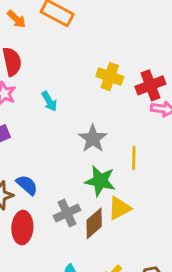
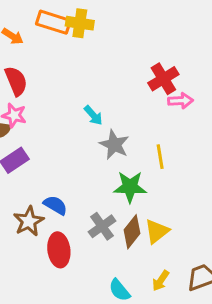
yellow cross: (110, 77) -> (80, 23), moved
cyan arrow: (49, 101) -> (93, 115), moved
yellow triangle: (119, 208) -> (157, 231), moved

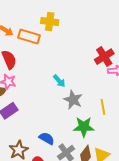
orange rectangle: (53, 22) -> (29, 37), moved
blue semicircle: (55, 205) -> (47, 138), moved

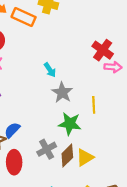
red cross: (104, 57) -> (103, 50), turned -30
blue semicircle: (47, 138) -> (12, 130), moved, turned -84

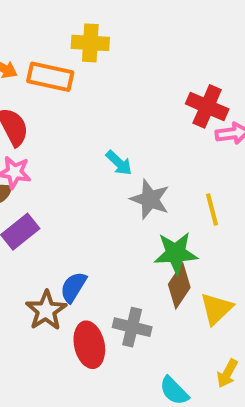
gray cross: (47, 149) -> (132, 327), moved, turned -36
brown diamond: (67, 156) -> (179, 286), moved

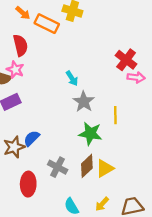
brown diamond: (179, 286) -> (87, 166), moved
red ellipse: (89, 345) -> (28, 184), moved

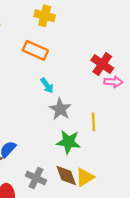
orange rectangle: (47, 24) -> (35, 50), moved
brown diamond: (87, 166) -> (66, 175), turned -65

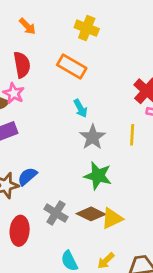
yellow line: (93, 122) -> (132, 135), moved
brown diamond: (66, 175) -> (91, 214), turned -50

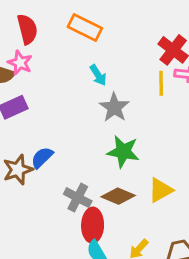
yellow line: (132, 135) -> (161, 83), moved
yellow triangle: (112, 218) -> (160, 190), moved
red ellipse: (20, 231) -> (93, 225), moved

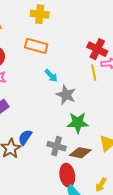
gray cross: (78, 198) -> (56, 146), moved

